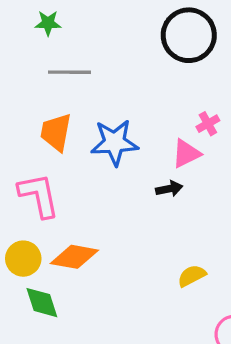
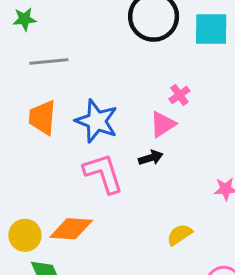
blue star: (115, 142) -> (97, 121), turned 30
pink L-shape: (39, 195) -> (103, 173), moved

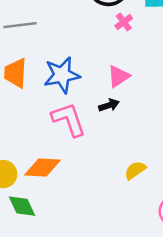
pink cross: (179, 95) -> (124, 22), moved
blue star: (97, 121) -> (62, 75), turned -30

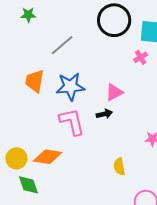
pink cross: (124, 22) -> (141, 57), moved
gray line: (20, 25) -> (62, 45), moved, turned -40
yellow semicircle: (135, 170) -> (119, 167), turned -72

